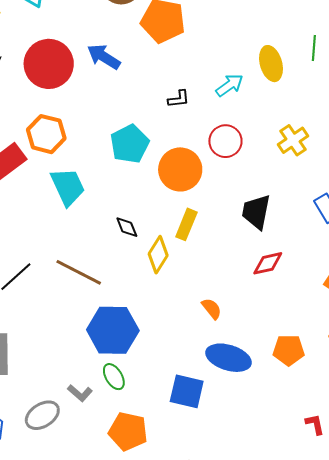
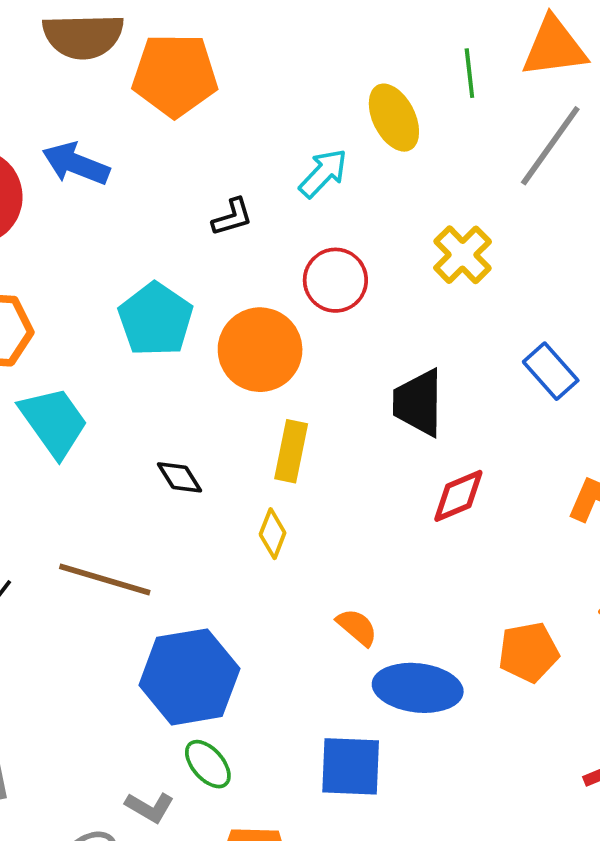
yellow diamond: (158, 255) -> (273, 534), moved, size x0.7
orange semicircle: (212, 309) -> (357, 627), moved

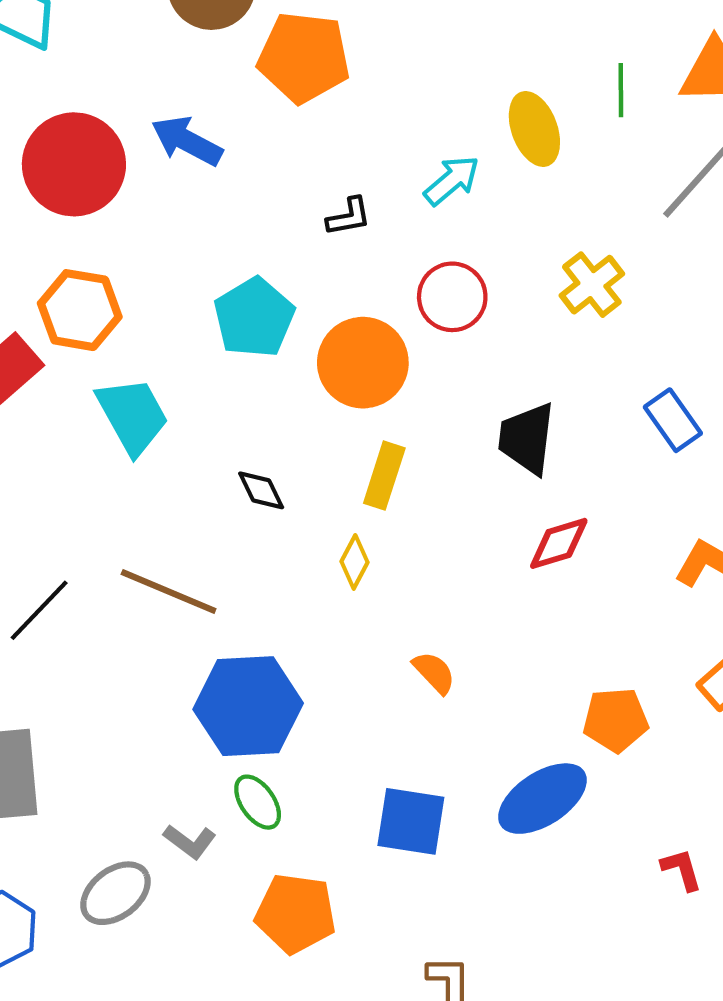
blue ellipse: (418, 688) -> (542, 799), moved, turned -46

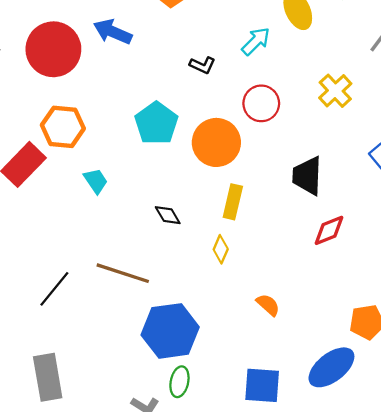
black L-shape: (349, 217) -> (202, 65), turned 40
cyan trapezoid: (133, 416) -> (96, 181), size x0.6
green ellipse: (258, 802) -> (179, 382), turned 52

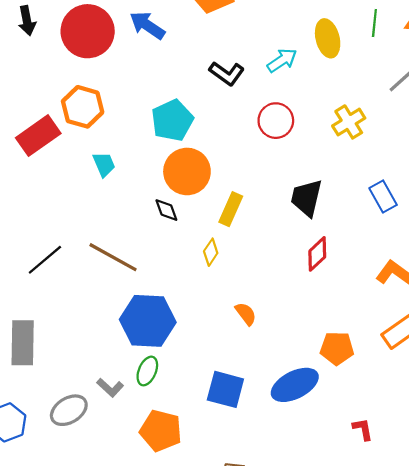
black L-shape: (202, 65) -> (227, 73), size x1.4
orange circle: (216, 142) -> (187, 171), moved
red diamond: (329, 230) -> (317, 254), turned -32

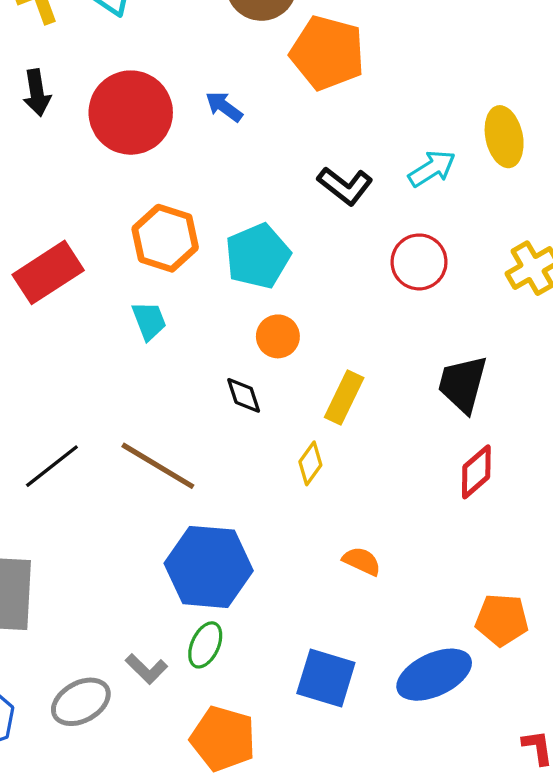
blue arrow: (147, 25) -> (224, 107), size x0.7
orange hexagon: (83, 107) -> (165, 238), moved
orange circle: (187, 171) -> (278, 336), size x0.6
orange semicircle: (246, 314) -> (362, 561), turned -30

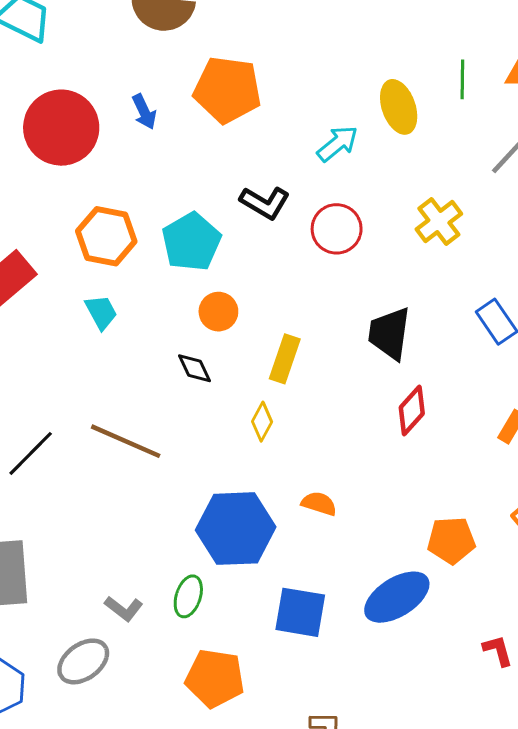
orange pentagon: (327, 53) -> (227, 90), moved
blue arrow: (224, 107) -> (144, 112), turned -144
black L-shape: (345, 186) -> (265, 203), moved
blue hexagon: (209, 567) -> (236, 529), moved
gray L-shape: (146, 669) -> (124, 609), moved

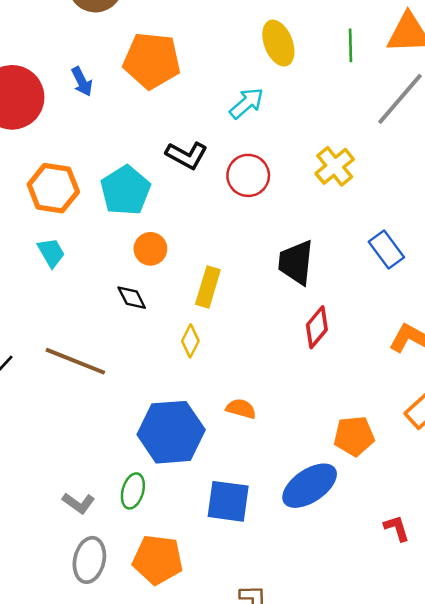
yellow ellipse: (399, 107) -> (278, 43), moved
gray ellipse: (83, 661) -> (89, 560), moved, turned -39

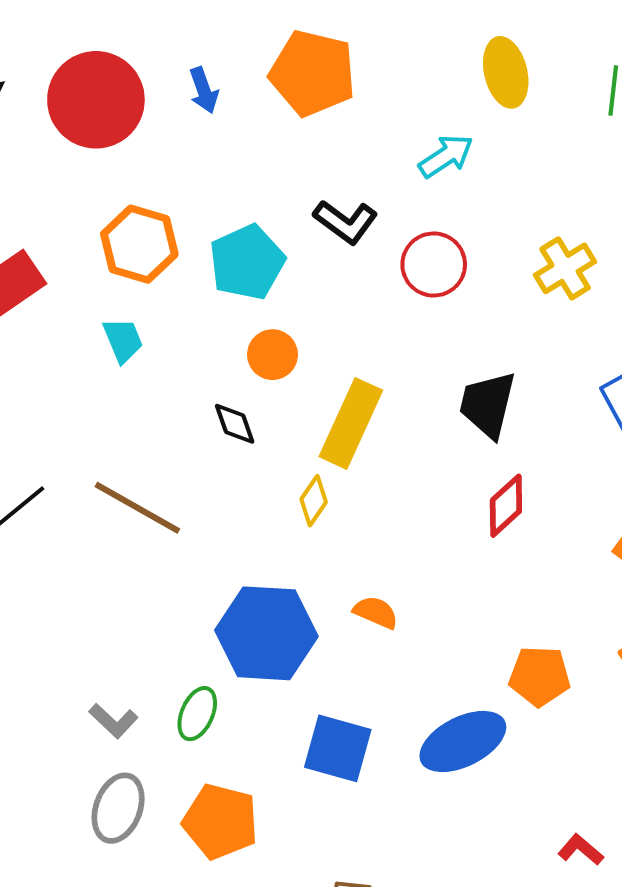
yellow rectangle: (208, 287) -> (351, 423), size x1.4
red L-shape: (397, 528) -> (581, 850), moved, turned -40

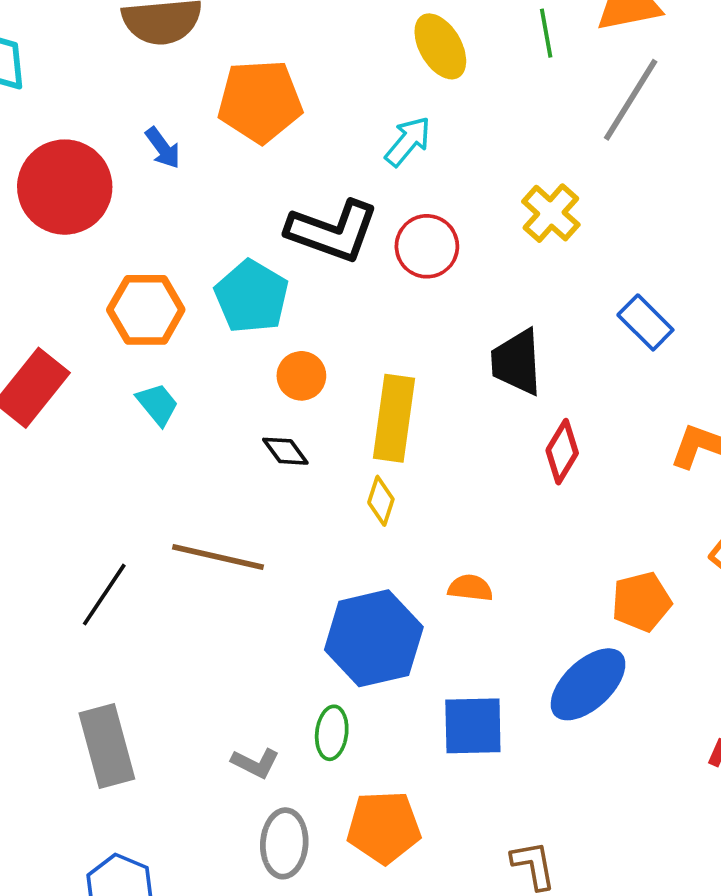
black L-shape: (346, 222) -> (332, 231), size x1.5

